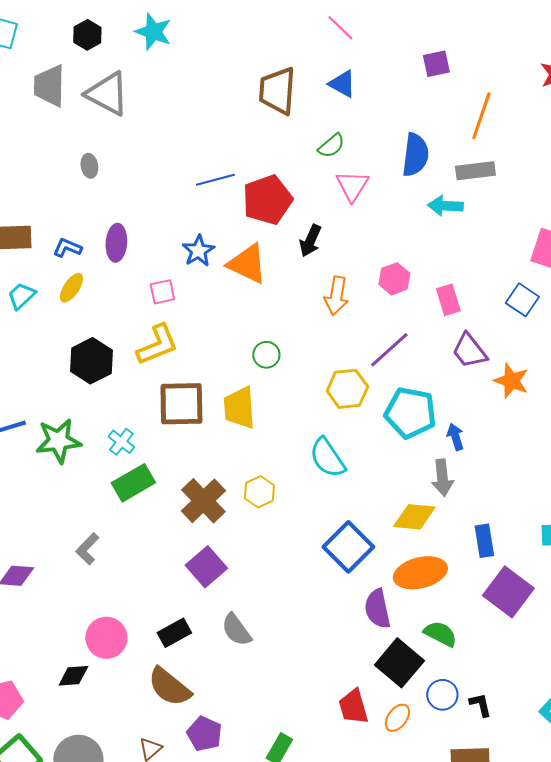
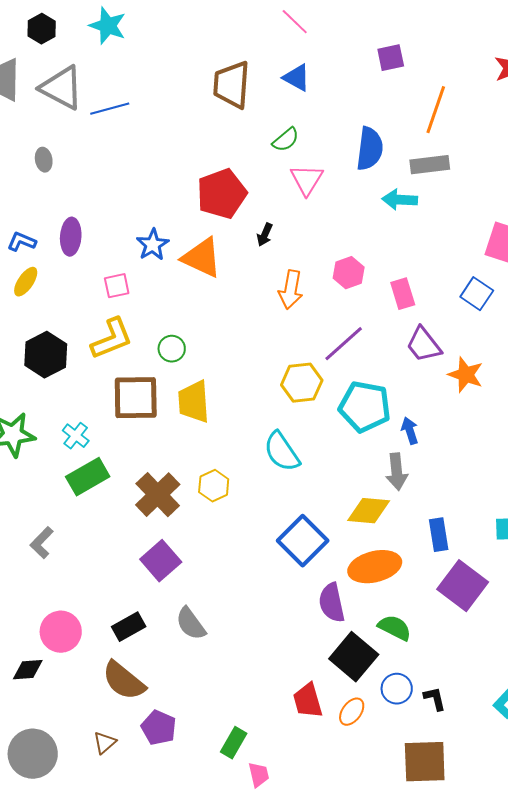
blue line: (215, 180) -> (110, 109), moved
black arrow: (310, 241) -> (265, 235), size x0.7
green circle: (266, 355) -> (172, 349), moved

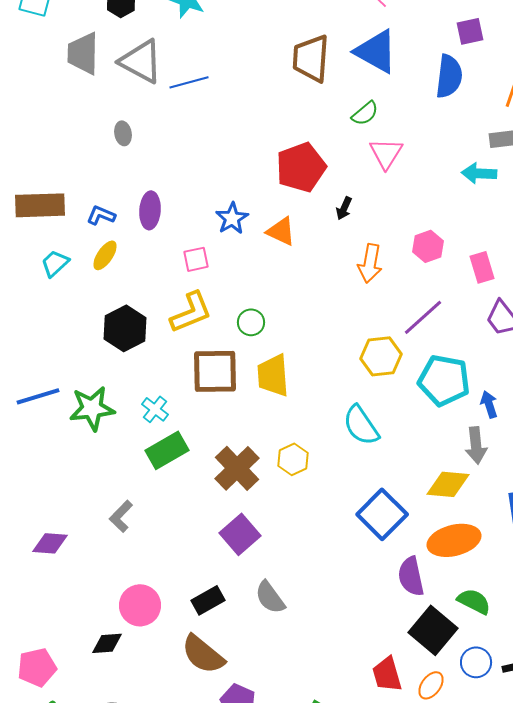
blue triangle: (297, 78) -> (376, 51), size x1.6
blue semicircle: (370, 149) -> (449, 76), moved
orange triangle: (202, 258) -> (281, 231), size x0.7

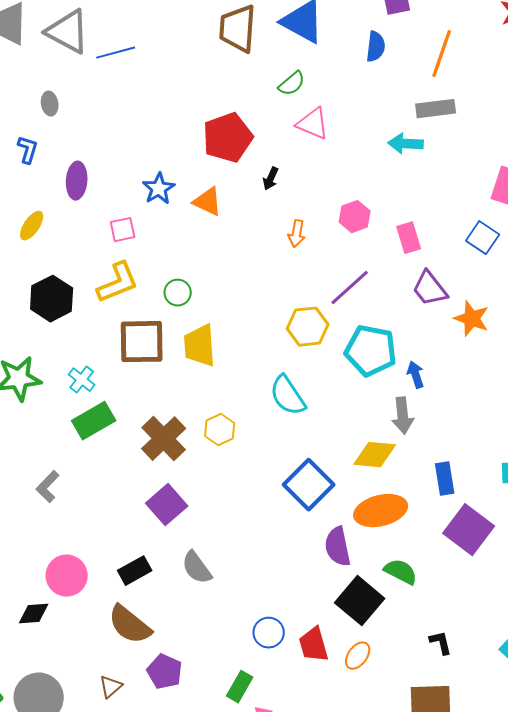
blue semicircle: (449, 76) -> (376, 47), size x0.7
pink triangle: (386, 153) -> (313, 124), turned -39
blue L-shape: (101, 215) -> (28, 150), moved, turned 84
orange arrow: (370, 263) -> (297, 234), size x0.7
blue circle: (476, 662) -> (269, 633), moved

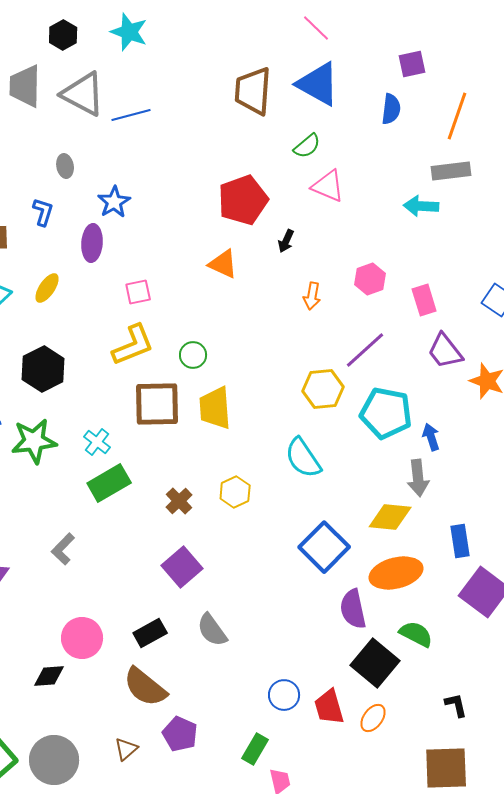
blue star: (159, 189) -> (114, 202), moved
black hexagon: (52, 299) -> (43, 369), moved
brown cross: (164, 439) -> (179, 501), size x0.6

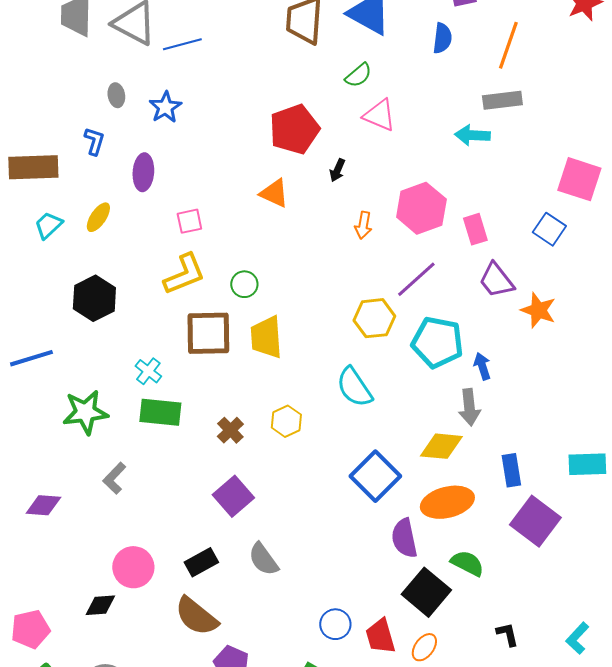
blue star: (114, 202) -> (165, 107), moved
pink hexagon: (370, 279) -> (421, 208), size x1.6
green star: (34, 441) -> (85, 412), moved
green rectangle: (109, 483) -> (160, 412), turned 36

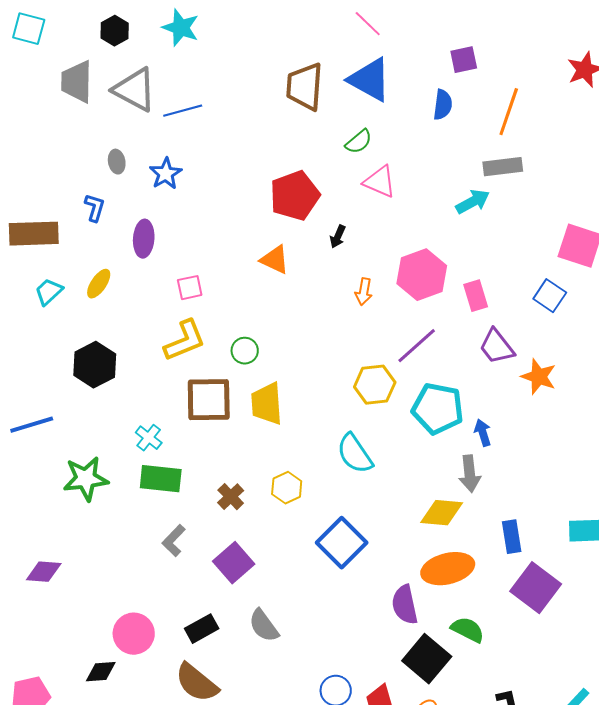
cyan arrow: (472, 135) -> (473, 202), turned 148
blue square: (375, 476) -> (342, 543), moved
gray L-shape: (114, 478) -> (174, 541), moved

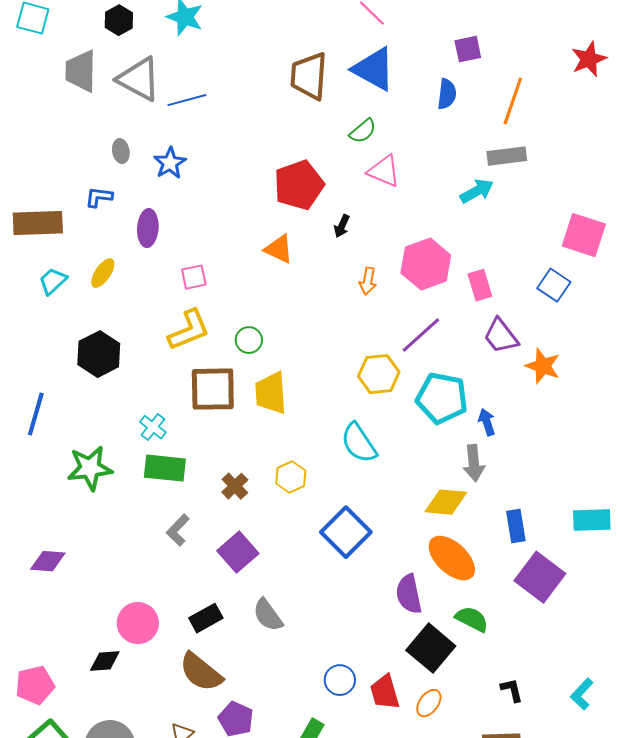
blue L-shape: (95, 208) -> (99, 197), turned -100
blue line: (32, 425) -> (36, 414), turned -57
orange ellipse: (448, 569) -> (452, 558), turned 57

